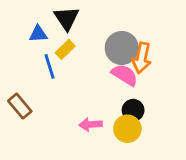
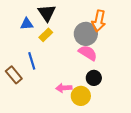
orange arrow: (142, 58) -> (99, 21), moved
blue line: (50, 66) -> (32, 61), moved
yellow circle: (127, 129) -> (81, 96), moved

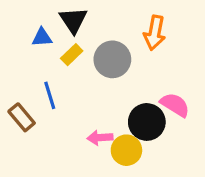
gray circle: (86, 34) -> (112, 59), moved
pink semicircle: (88, 53) -> (175, 105), moved
black circle: (94, 78) -> (147, 122), size x1.5

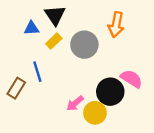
brown rectangle: (22, 117) -> (16, 88), turned 72
pink arrow: (100, 138) -> (75, 103), turned -36

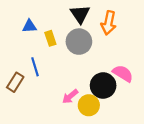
black triangle: (55, 15) -> (80, 14), moved
yellow rectangle: (54, 41) -> (50, 38), turned -64

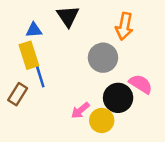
black triangle: (80, 14) -> (68, 16), moved
yellow rectangle: (50, 38) -> (29, 55), moved, size x1.5
gray circle: (79, 42) -> (103, 58), moved

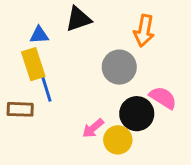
black triangle: (68, 16) -> (78, 19), turned 45
brown rectangle: (18, 94) -> (20, 109), turned 60

